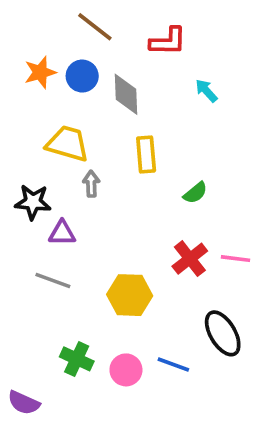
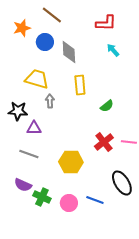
red L-shape: (168, 41) -> (106, 23), moved
orange star: (40, 72) -> (22, 28), moved
purple semicircle: (24, 403) -> (23, 185), moved

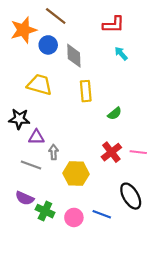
orange star: (22, 28) -> (24, 30), size x1.4
gray arrow: (50, 101) -> (54, 152), moved

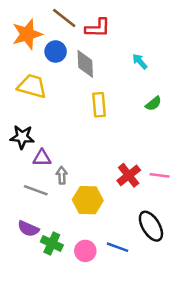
red L-shape: (114, 25) -> (98, 28), moved
yellow trapezoid: (40, 85) -> (32, 86), moved
green semicircle: (115, 114) -> (153, 104), moved

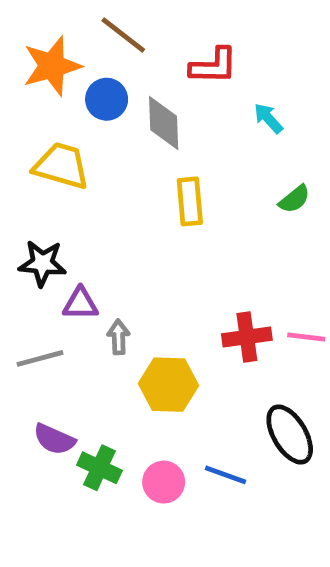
red L-shape: (98, 28) -> (214, 66), moved
red cross: (129, 175) -> (247, 337), turned 30
gray line: (36, 190) -> (40, 358), moved, turned -35

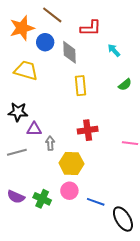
red cross: (247, 337) -> (88, 130), moved
black ellipse: (290, 434) -> (123, 219), moved
purple semicircle: (54, 439) -> (16, 197), moved
pink circle: (164, 482) -> (69, 191), moved

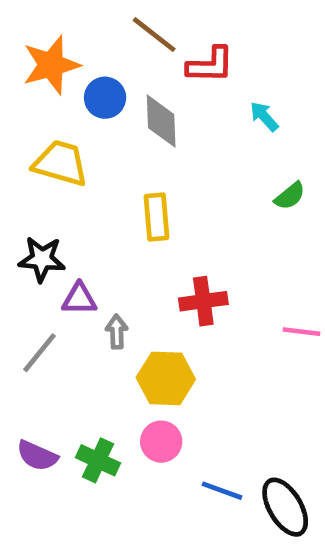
brown line: (52, 15) -> (154, 35), moved
yellow rectangle: (81, 86) -> (156, 217), moved
gray line: (17, 152) -> (40, 353), turned -36
blue line: (96, 202) -> (222, 491), moved

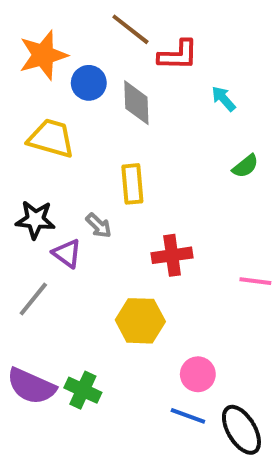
purple triangle: (79, 299) -> (67, 253), turned 36
gray arrow: (117, 332) -> (99, 226), moved, turned 136
pink circle: (161, 442) -> (198, 374), moved
purple semicircle: (37, 456) -> (31, 386), size x1.4

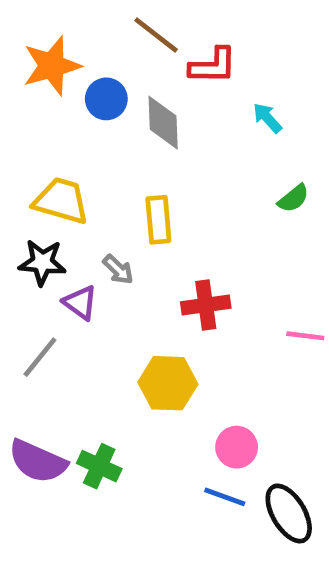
yellow trapezoid: (51, 138) -> (61, 201), moved

